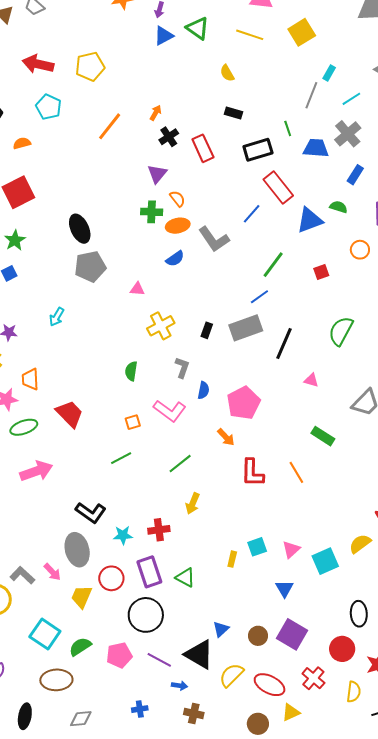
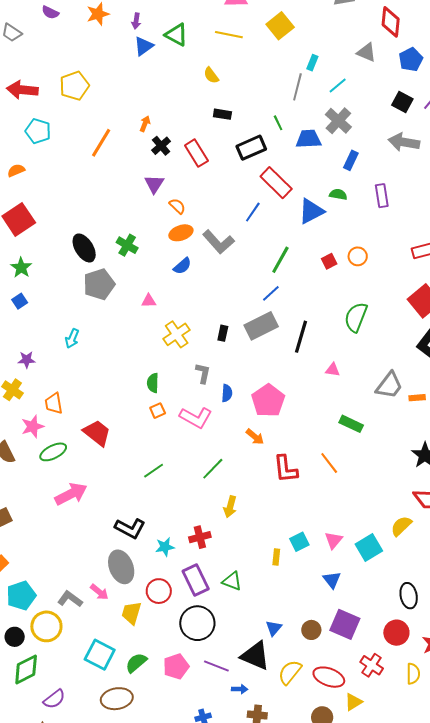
green cross: (152, 212) -> (127, 245), moved, turned 35
orange circle: (360, 250) -> (358, 256), moved
orange square: (133, 422) -> (158, 411), moved

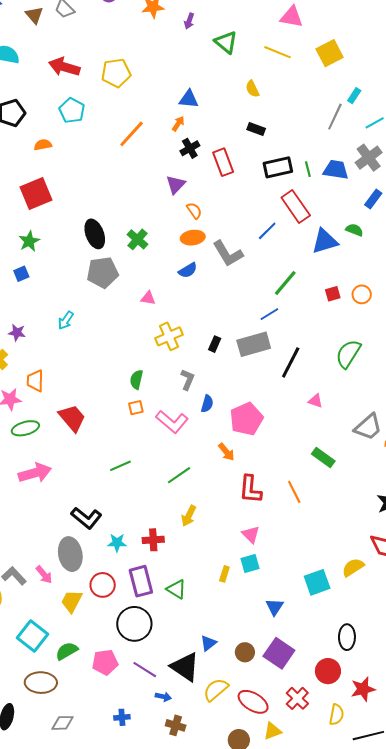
blue triangle: (144, 46) -> (189, 99), moved, turned 30
green line: (278, 123) -> (308, 169), moved
pink triangle: (334, 540) -> (251, 534), moved, turned -36

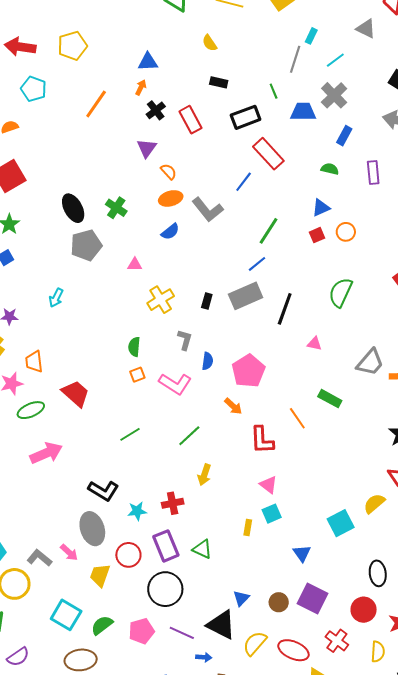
green line: (308, 169) -> (274, 91), moved
blue triangle: (325, 241) -> (321, 208), moved, size x0.7
orange line: (294, 492) -> (297, 418), moved

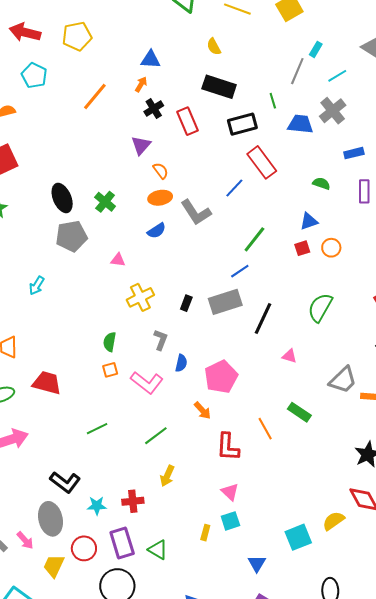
black rectangle: (219, 82) -> (219, 87), size x1.8
blue rectangle: (344, 136) -> (354, 153), moved, turned 42
red trapezoid: (76, 394) -> (47, 383), turned -32

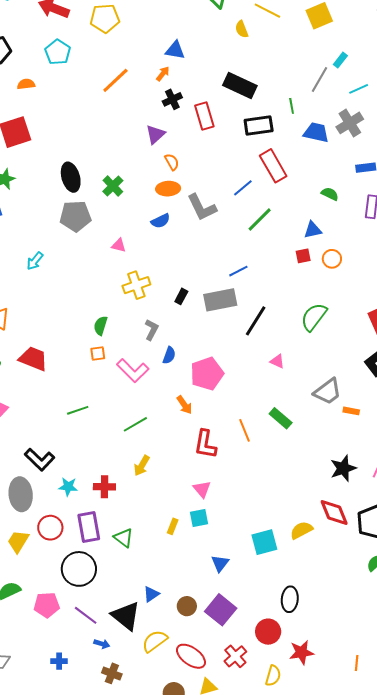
yellow semicircle: (214, 47) -> (242, 29), moved
green line: (254, 239) -> (260, 219), moved

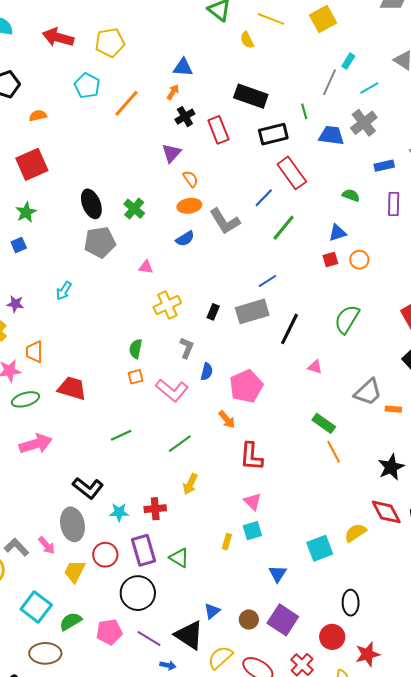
cyan pentagon: (58, 52) -> (87, 86), moved
orange line: (245, 430) -> (334, 452), moved

